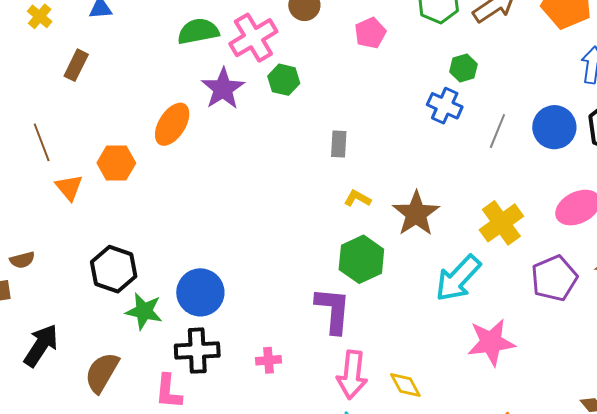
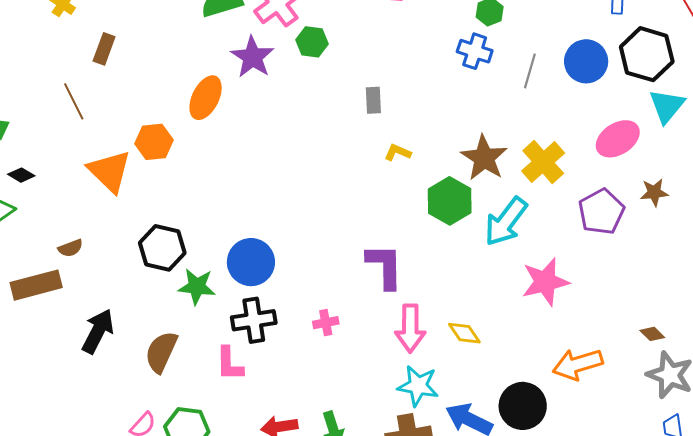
brown line: (42, 142) -> (74, 101), moved
orange triangle: (69, 187) -> (110, 171), size x1.6
brown star: (416, 214) -> (484, 158), moved
green hexagon: (361, 259) -> (450, 201), moved

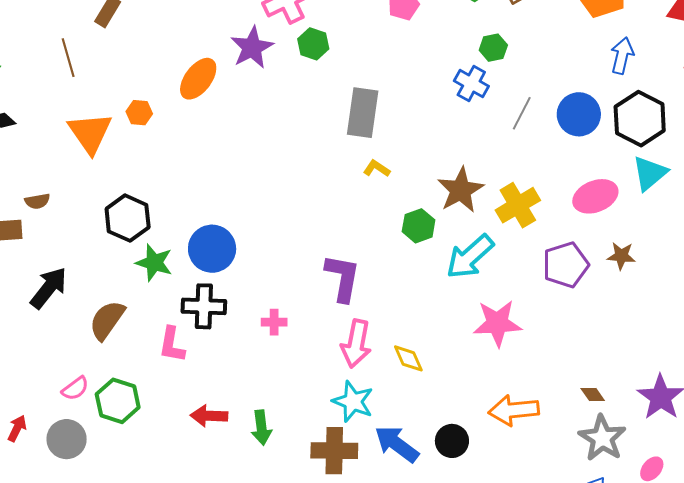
gray rectangle: (373, 100) -> (363, 113), size x1.8
orange hexagon: (154, 142) -> (139, 113), size x0.7
green hexagon: (450, 201) -> (419, 226), size x0.7
black circle: (523, 406) -> (452, 441), size x0.7

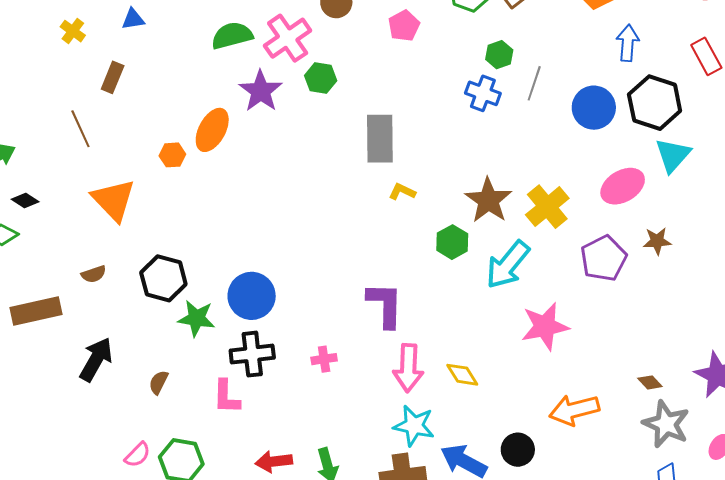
orange hexagon: (139, 113) -> (172, 155), moved
gray line: (522, 113) -> (534, 83), moved
brown semicircle: (37, 201) -> (94, 274), moved
brown semicircle: (107, 320) -> (159, 382), size x0.6

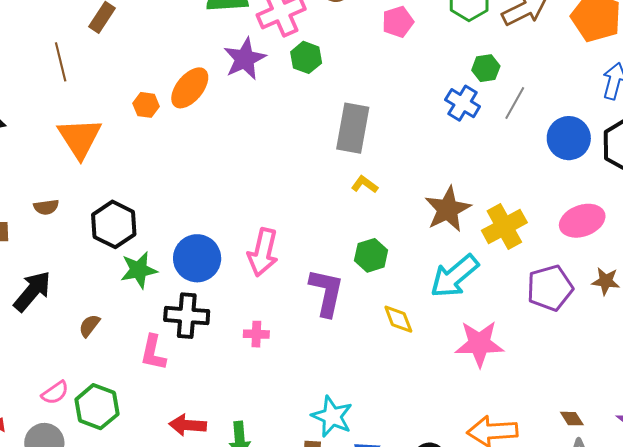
green hexagon: (452, 242) -> (371, 255), moved
green star: (196, 318) -> (139, 270), turned -30
pink arrow: (408, 368) -> (263, 252), moved
yellow diamond: (462, 375) -> (398, 319), moved

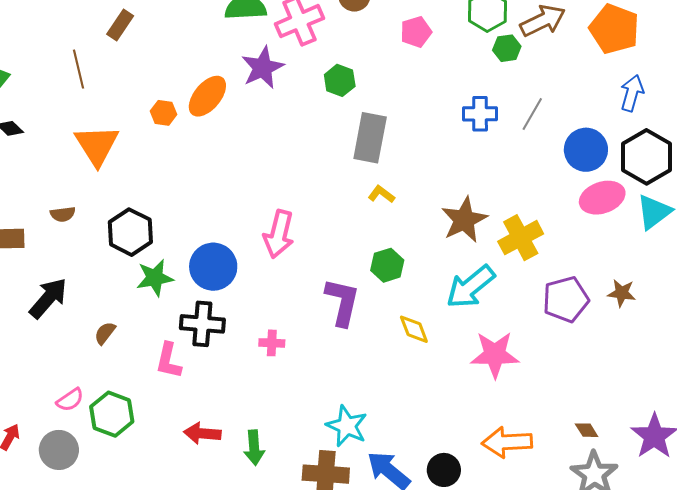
green hexagon: (306, 57) -> (340, 80), moved
green hexagon: (486, 68) -> (507, 48), moved
blue cross: (463, 103) -> (480, 114), turned -32
pink ellipse: (582, 221) -> (602, 198), moved
pink arrow: (263, 252) -> (279, 234), moved

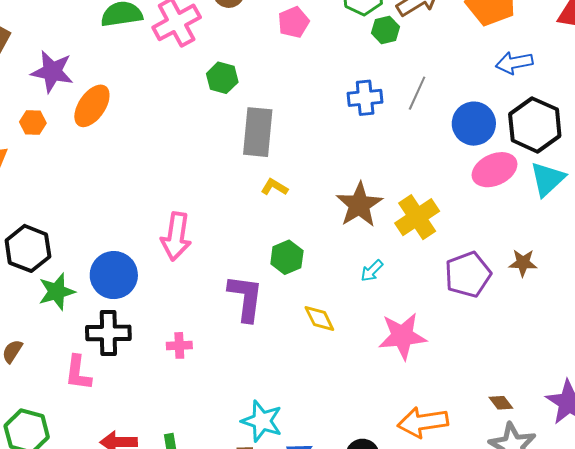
purple star: (263, 68) -> (52, 72), moved, turned -30
blue arrow: (632, 93) -> (514, 63), turned -111
orange hexagon: (164, 113) -> (33, 122), moved
cyan arrow: (470, 287) -> (372, 271), size x0.5

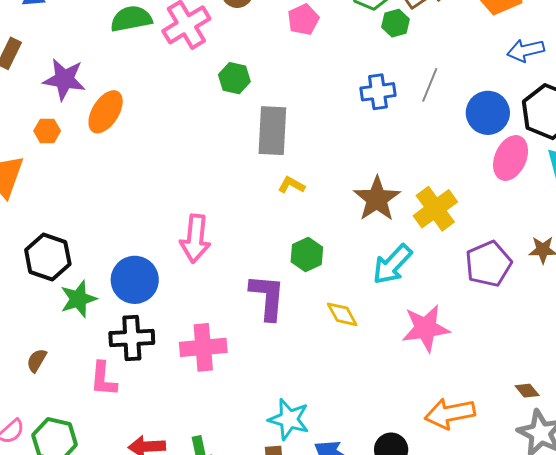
pink ellipse: (495, 170) -> (511, 158), turned -39
cyan arrow: (372, 271) -> (392, 264), size x1.8
pink cross: (179, 345) -> (203, 347), size x1.8

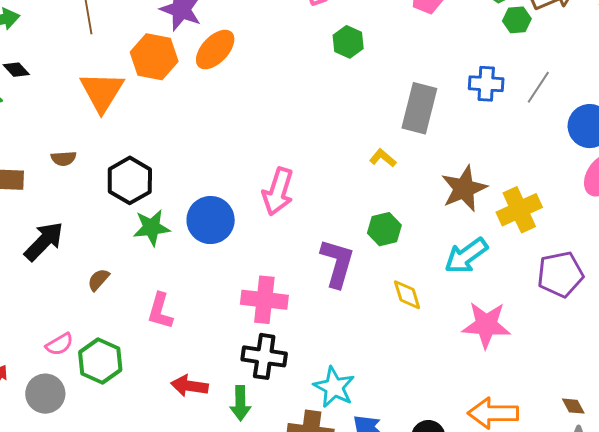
orange hexagon: (47, 131) -> (154, 57), size x1.8
gray rectangle: (272, 131) -> (419, 108), moved
black cross: (132, 338) -> (264, 356), moved

